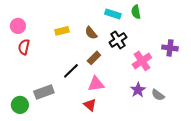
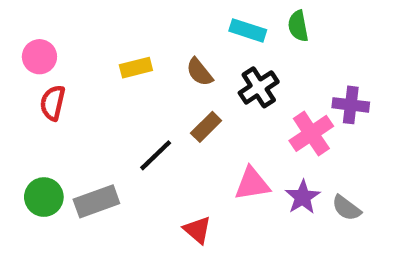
purple cross: (170, 48) -> (351, 105), moved
pink triangle: (96, 84) -> (252, 184), moved
green circle: (20, 105) -> (44, 197), moved

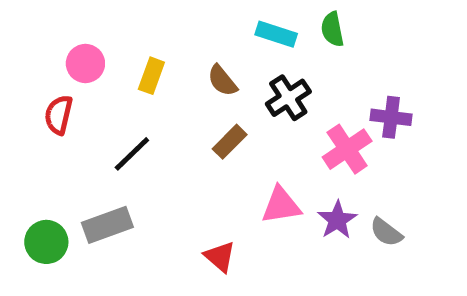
pink circle: (39, 57) -> (85, 63), moved
yellow rectangle: (136, 68) -> (151, 76), turned -56
black line: (156, 155) -> (132, 154), moved
green circle: (44, 197) -> (46, 242), moved

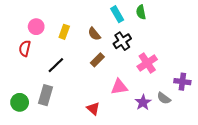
cyan rectangle: (276, 34) -> (117, 14), turned 42
purple cross: (391, 117) -> (182, 82), moved
purple star: (337, 220) -> (143, 102), moved
gray rectangle: (107, 225) -> (46, 95), turned -54

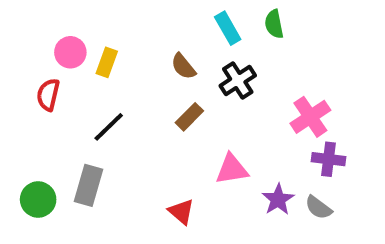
yellow rectangle: (64, 32) -> (107, 62), moved
pink cross: (147, 63) -> (310, 117), moved
purple cross: (182, 82) -> (329, 159), moved
gray semicircle: (164, 98) -> (318, 208), moved

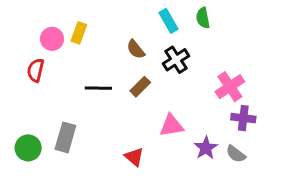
yellow rectangle: (107, 62) -> (79, 33), moved
black line: (109, 127) -> (98, 88), moved, turned 45

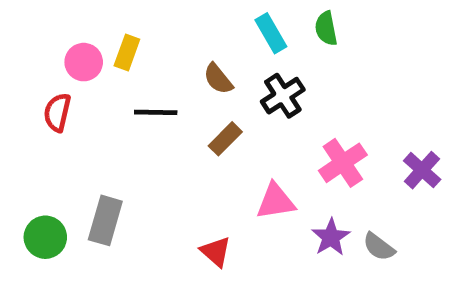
pink cross: (230, 87) -> (343, 163), moved
black line: (98, 88) -> (156, 112), moved
purple cross: (243, 118) -> (422, 170), moved, turned 35

